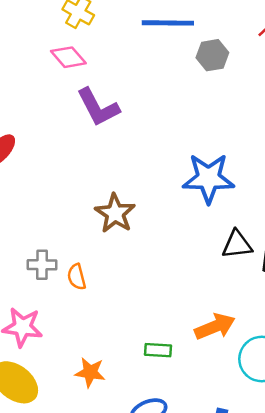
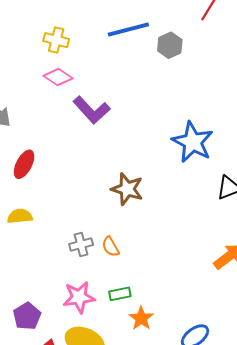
blue star: (208, 178) -> (193, 142), turned -30
green rectangle: (158, 350) -> (120, 294), moved
orange star: (90, 372) -> (141, 318), turned -30

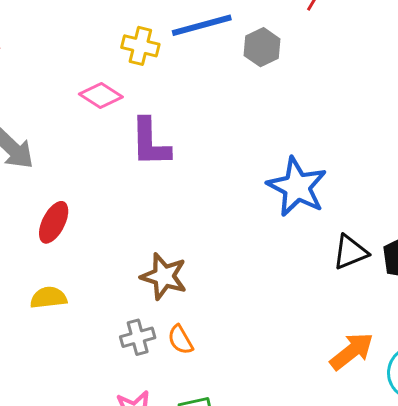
yellow cross: (56, 40) -> (140, 46), moved
purple L-shape: (92, 110) -> (150, 142), turned 42
brown star: (127, 189) -> (164, 276), moved

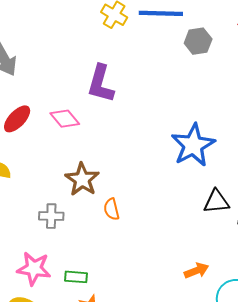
pink diamond: (101, 96) -> (65, 119), moved
orange semicircle: (180, 340) -> (112, 209), moved
orange arrow: (352, 351) -> (197, 271), size x0.7

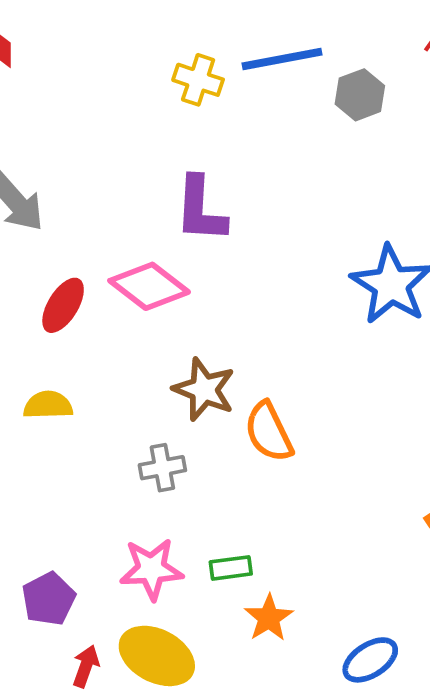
pink diamond: (65, 119) -> (149, 286), size x1.4
orange semicircle: (112, 209) -> (269, 432), size x1.5

